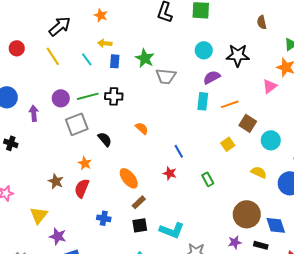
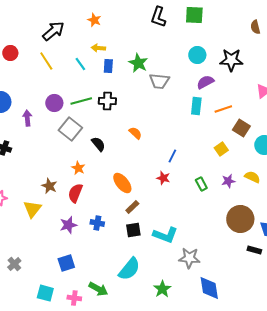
gray square: (77, 124) -> (70, 129), turned -30
blue line: (179, 151) -> (172, 156), turned 56
yellow triangle: (39, 215) -> (32, 209), moved
purple star: (58, 236) -> (68, 225), moved, turned -30
purple star: (235, 242) -> (228, 181), moved

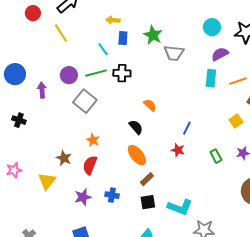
red circle: (10, 53) -> (33, 13), moved
cyan line: (80, 64) -> (103, 49), moved
black semicircle: (98, 144) -> (136, 127), moved

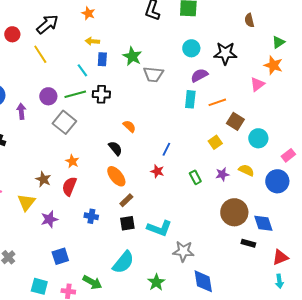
purple star: (83, 197) -> (49, 219), moved

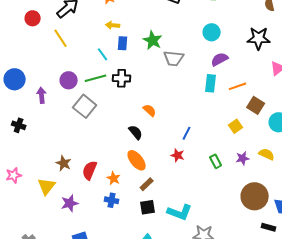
black star: (225, 53) -> (259, 38), moved
orange star: (72, 161) -> (114, 178), moved

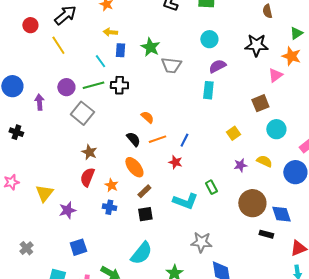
orange line: (238, 86) -> (157, 139), moved
brown square: (256, 105) -> (260, 103), moved, turned 36
green rectangle: (216, 161) -> (211, 187), moved
brown star: (64, 163) -> (89, 152), moved
cyan L-shape: (180, 212) -> (185, 201), moved

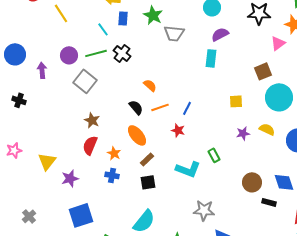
black cross: (119, 85) -> (122, 53), turned 36
cyan circle: (276, 129) -> (279, 97), size x1.4
yellow square: (233, 133) -> (236, 101), turned 32
brown circle: (252, 203) -> (252, 182), moved, size x0.7
blue square: (78, 247) -> (81, 215), size x1.4

